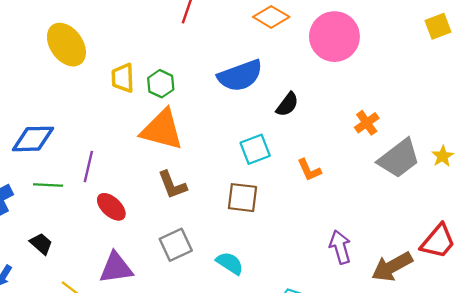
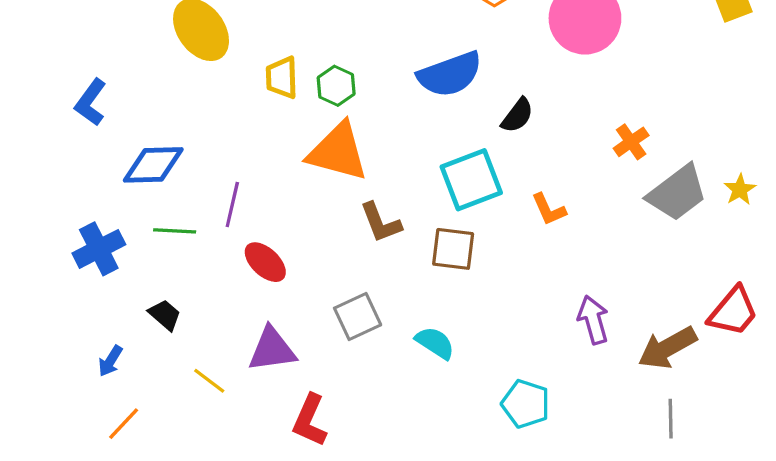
cyan square: (255, 149) -> (471, 180), size x1.4
brown L-shape: (172, 185) -> (381, 223), moved

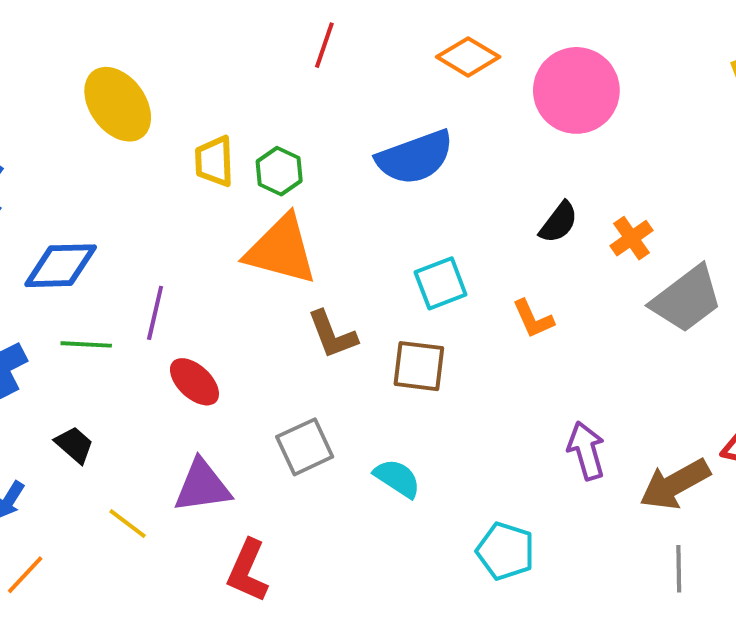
black semicircle: (517, 115) -> (559, 222), moved
cyan square: (471, 180) -> (441, 283), size x0.7

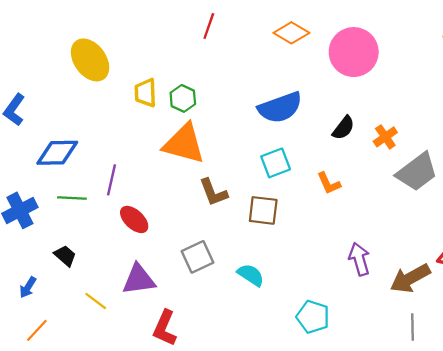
blue semicircle: (415, 157) -> (280, 107), moved

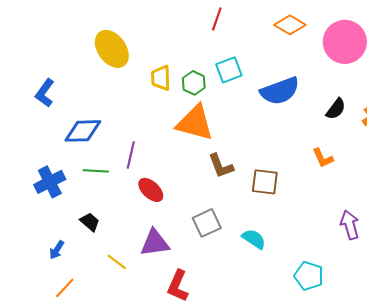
cyan square: (276, 163) -> (229, 70), moved

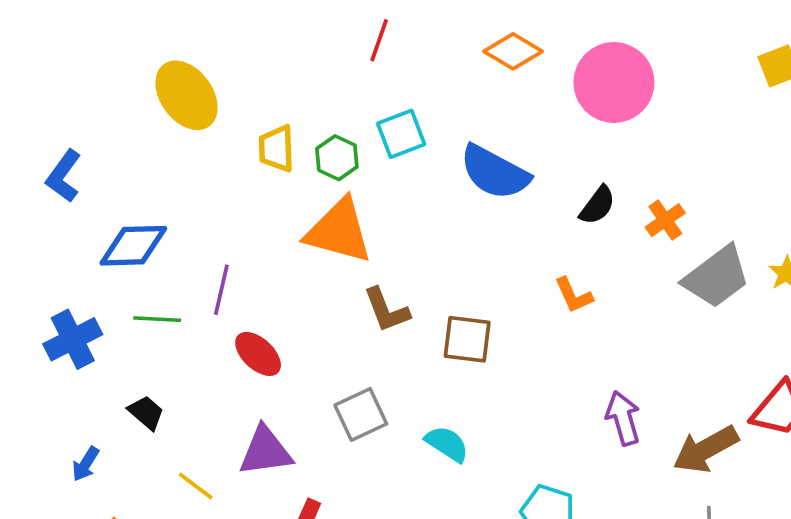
blue semicircle: (280, 91) -> (495, 172), turned 48

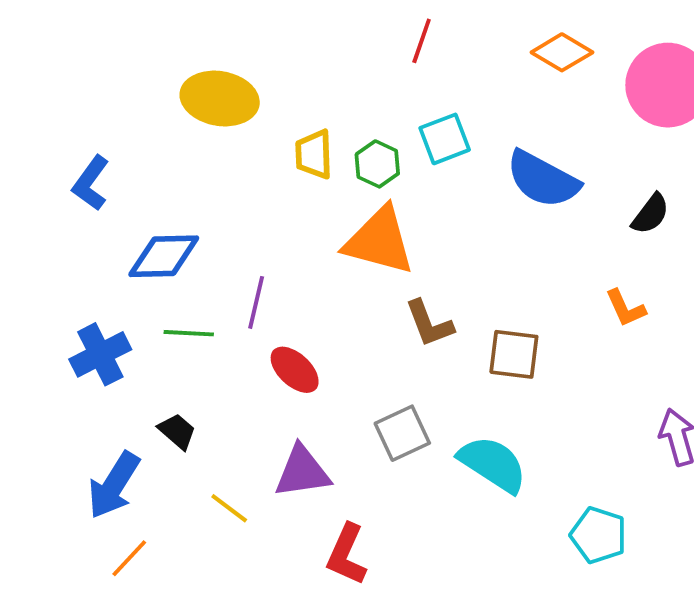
yellow ellipse: (187, 95) -> (220, 99), turned -44
cyan semicircle: (447, 444) -> (493, 464), size x1.5
blue arrow: (86, 464) -> (114, 485), size x1.8

